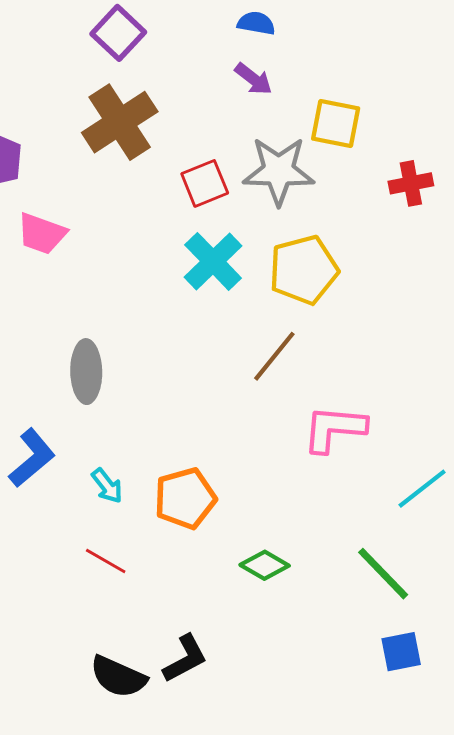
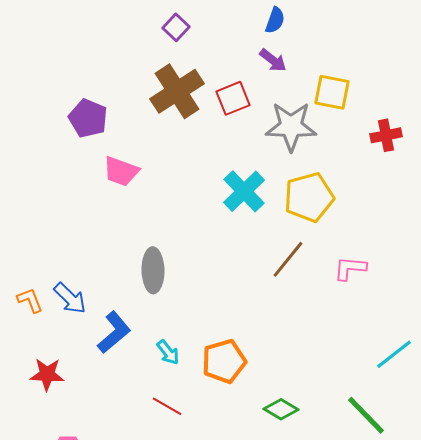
blue semicircle: (256, 23) -> (275, 20), turned 100
purple square: (118, 33) -> (176, 27), size x0.7
red square: (205, 183) -> (233, 98), moved
pink L-shape: (334, 429) -> (350, 268), moved, size x0.7

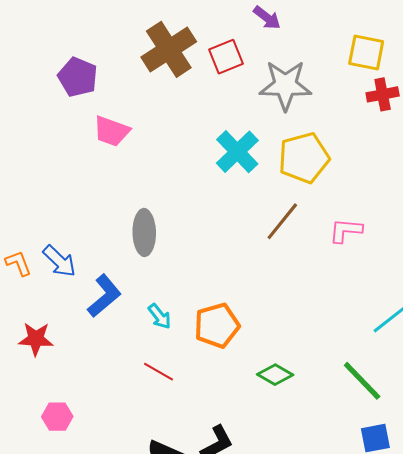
yellow square: (332, 92) -> (366, 52), moved

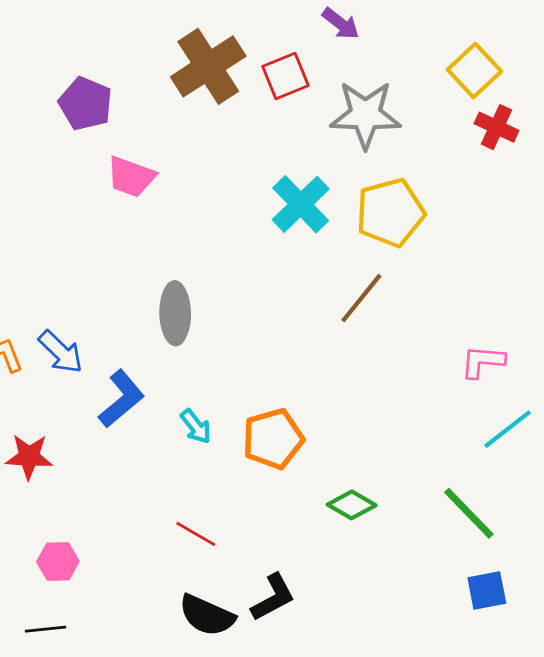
yellow square: (366, 52) -> (474, 71), turned 36
red cross: (383, 94) -> (496, 127), turned 36
pink L-shape: (346, 230) -> (483, 362), moved
red line: (159, 372) -> (196, 534), moved

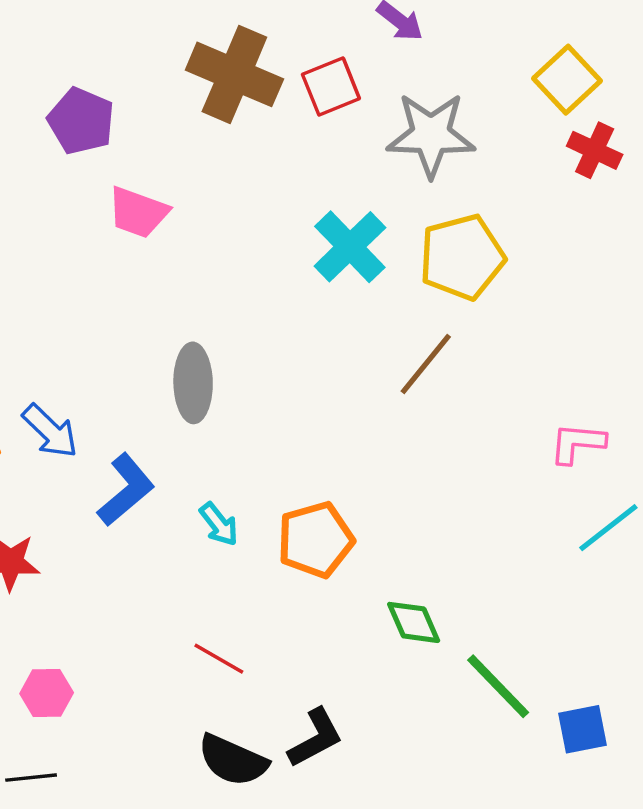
brown cross: (208, 66) -> (234, 74), turned -34
green diamond: (352, 505) -> (414, 622), turned 36
green line: (469, 513) -> (498, 686), moved

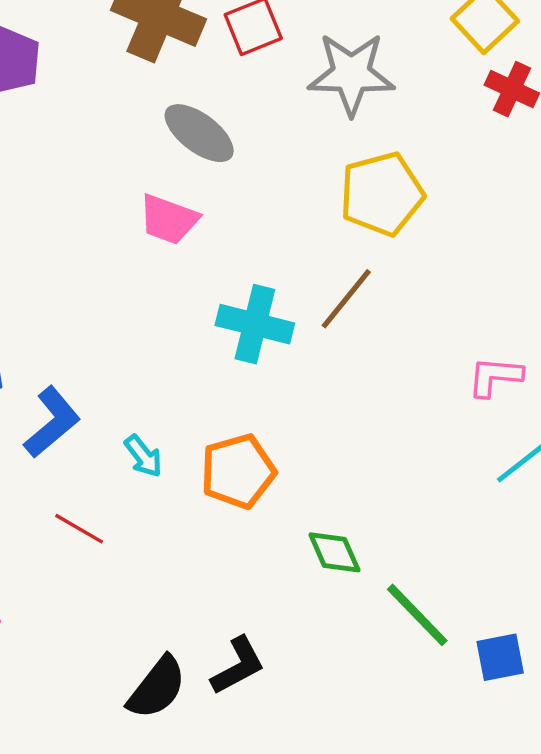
pink trapezoid: (138, 212) -> (169, 219), moved
cyan cross: (350, 247) -> (255, 324), moved, turned -32
gray ellipse: (193, 383) -> (199, 133), moved, turned -52
red line: (219, 659) -> (79, 529), moved
black semicircle: (233, 760) -> (157, 688), turned -76

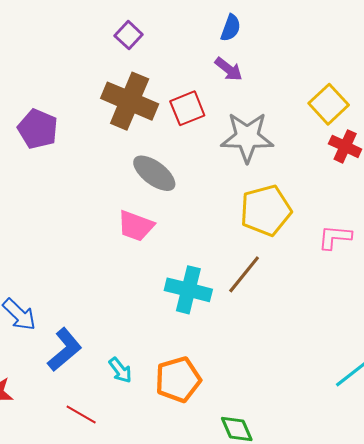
pink L-shape: (495, 377) -> (335, 237), moved

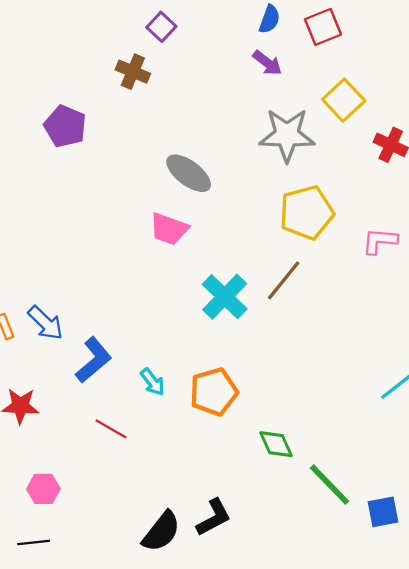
brown cross: (130, 101) -> (133, 72), moved, size x0.6
yellow square: (329, 104) -> (344, 100), moved
red square: (187, 108) -> (323, 27), moved
cyan cross: (188, 290) -> (225, 297), turned 30

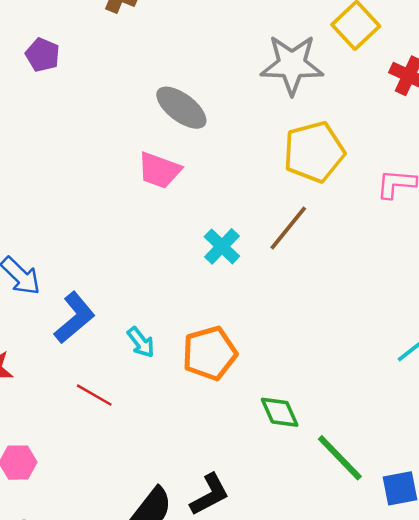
purple pentagon: (65, 126) -> (43, 55), size x0.7
cyan cross: (225, 297) -> (222, 246), size x0.7

